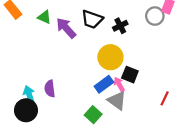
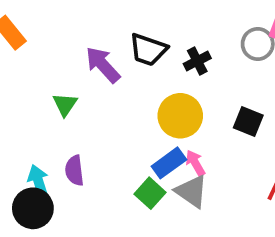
green triangle: (44, 17) -> (65, 104), moved, turned 40
black square: (130, 75) -> (248, 121), moved
green square: (93, 115) -> (150, 193), moved

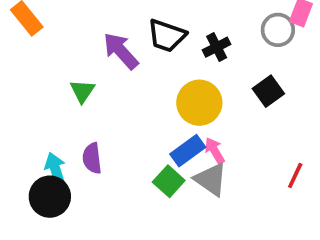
black square: (248, 121) -> (268, 91), moved, turned 32

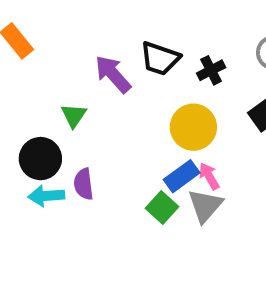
cyan arrow: (56, 170) -> (46, 196), turned -76
gray triangle: (211, 179) -> (205, 206), turned 36
black circle: (50, 197) -> (40, 159), moved

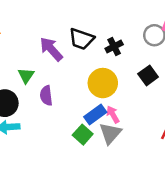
purple semicircle: (84, 184) -> (46, 96), moved

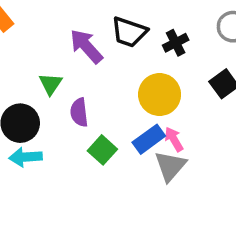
green square: (83, 135) -> (102, 150), moved

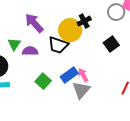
black trapezoid: (129, 32) -> (58, 45), moved
yellow circle: (160, 95) -> (70, 30), moved
purple semicircle: (79, 112) -> (30, 51), moved, turned 98

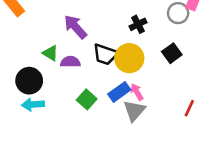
yellow circle: (70, 30) -> (129, 58), moved
green triangle: (14, 44) -> (50, 53), turned -32

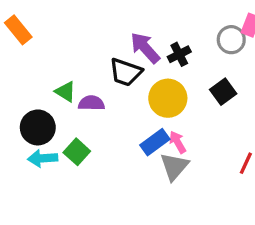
purple arrow: (75, 27) -> (145, 48), moved
black trapezoid: (105, 54) -> (126, 72), moved
green square: (87, 99) -> (77, 152), moved

